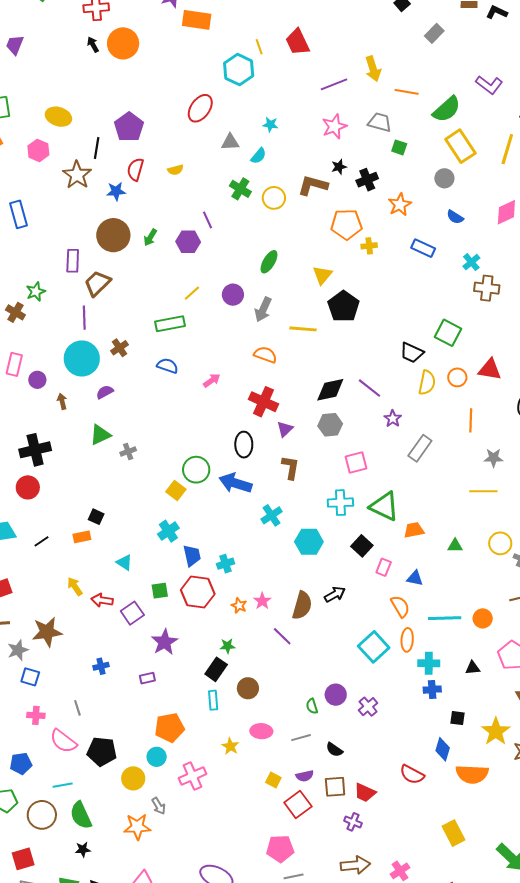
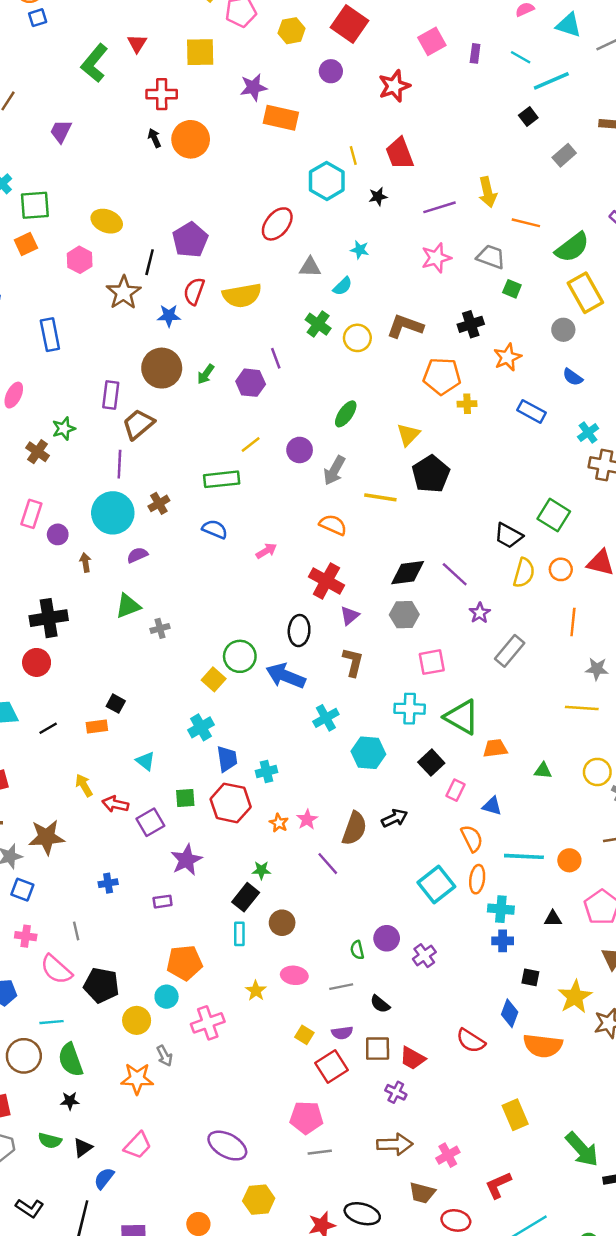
black star: (339, 167) -> (378, 196), moved
yellow semicircle: (175, 170) -> (242, 295), size x2.0

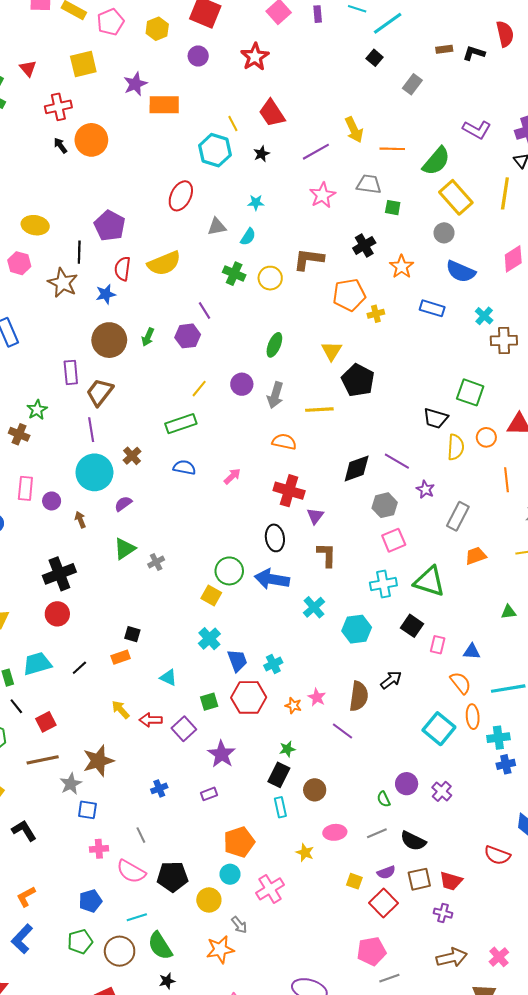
blue semicircle: (573, 377) -> (461, 271), size x1.6
gray hexagon: (404, 615) -> (385, 505), moved
orange trapezoid: (495, 748) -> (476, 556), moved
black semicircle: (380, 1004) -> (413, 841), size x1.4

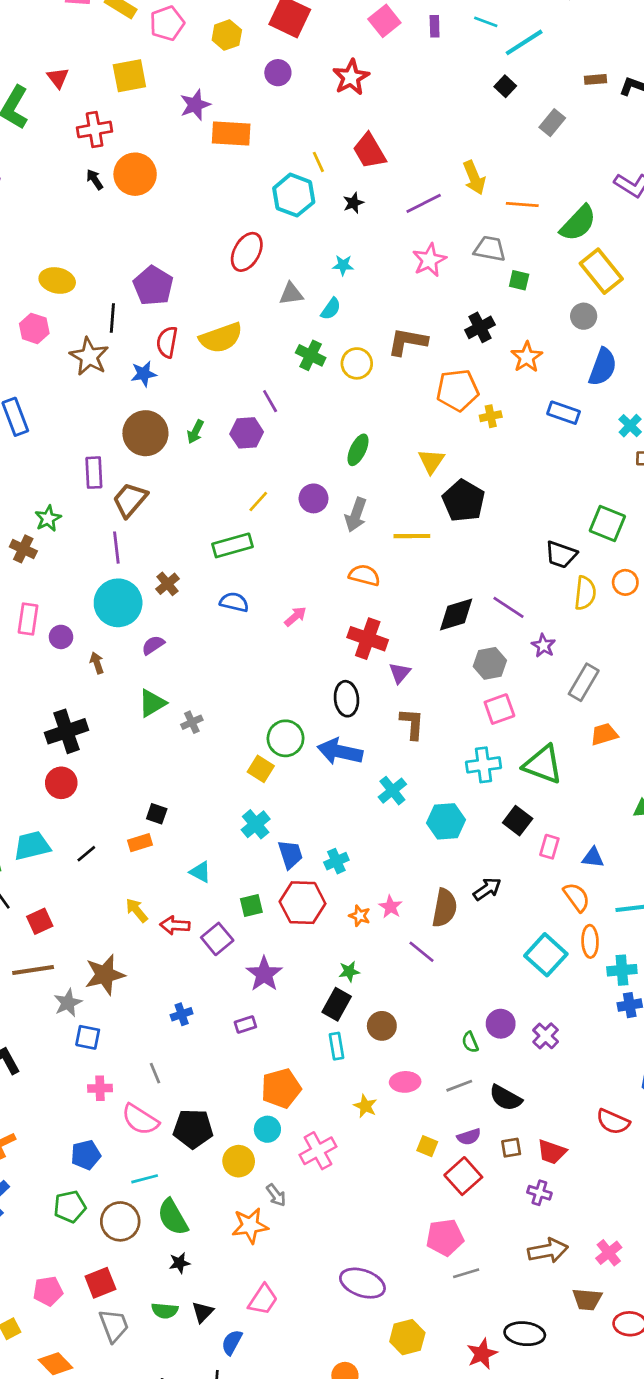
blue semicircle: (461, 271) -> (603, 367), turned -96
brown square: (419, 879) -> (511, 1148), size x0.7

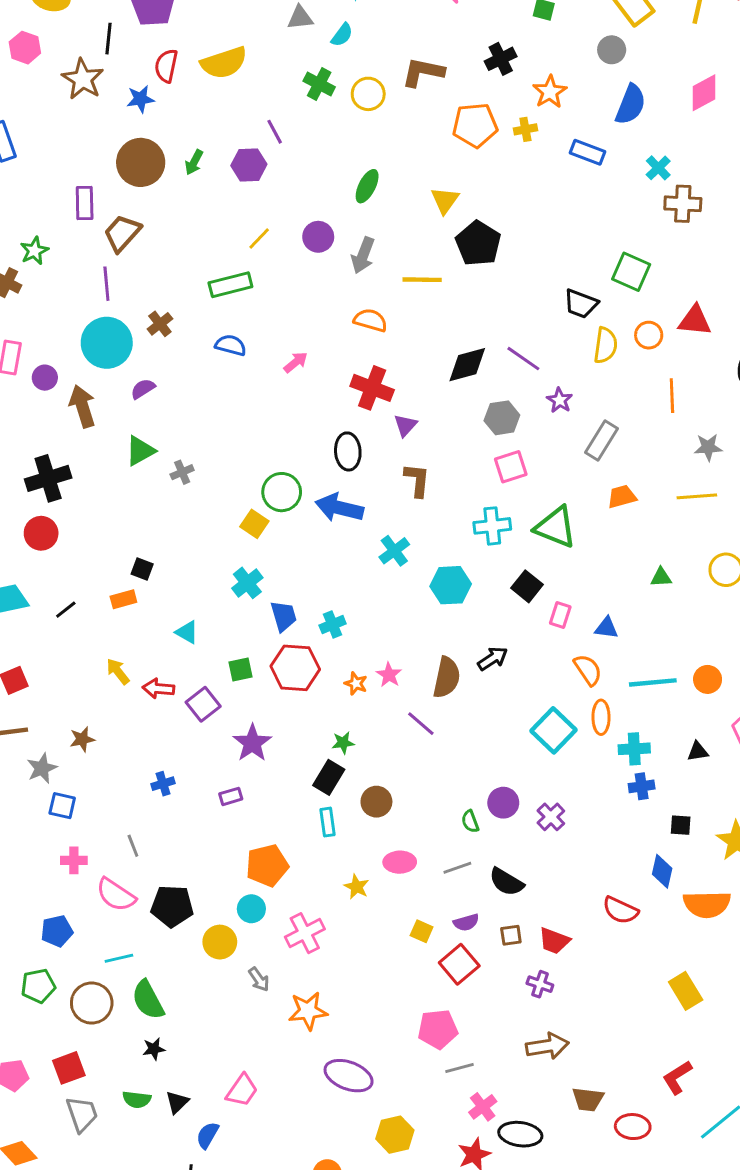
yellow cross: (491, 416) -> (525, 129), moved
brown arrow: (97, 663) -> (82, 406), size x1.8
brown star: (105, 975) -> (82, 739), size x0.6
orange star: (250, 1226) -> (308, 1011), moved
pink cross: (609, 1253) -> (483, 1107), moved

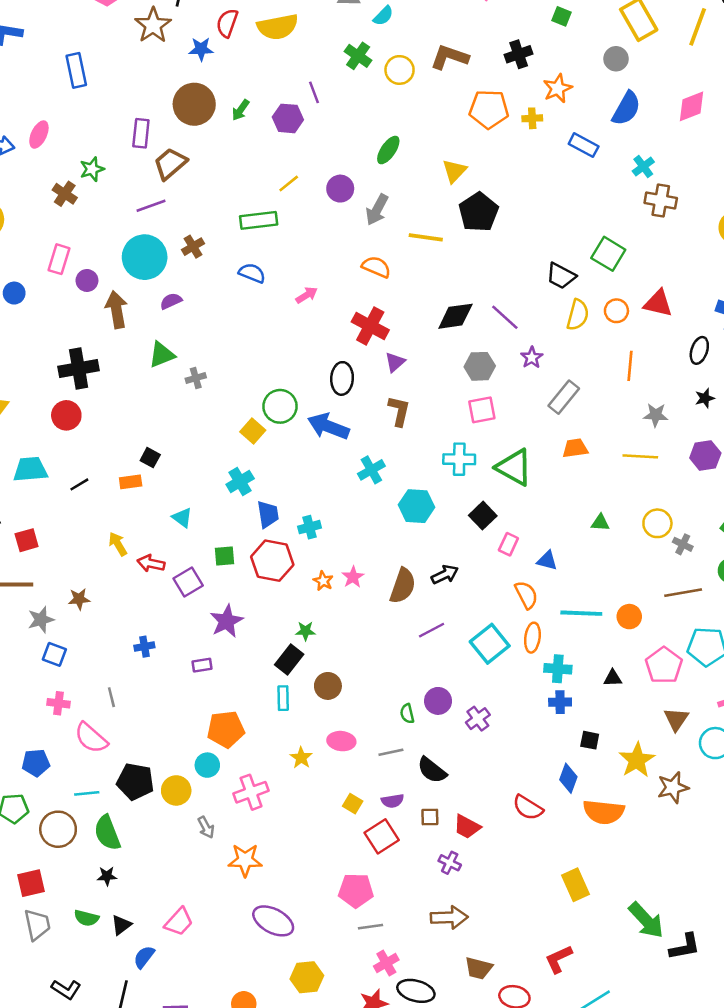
purple line: (106, 284) -> (151, 206), turned 68
purple line: (421, 724) -> (432, 630), moved, turned -76
black pentagon: (172, 906) -> (135, 782), moved

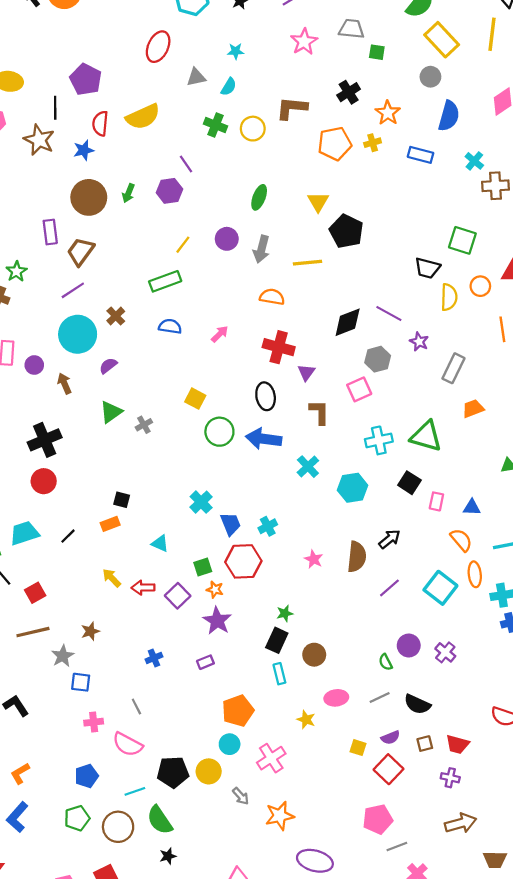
brown arrow: (116, 310) -> (64, 383), size x0.7
pink square: (482, 410) -> (359, 389), moved
yellow square: (253, 431) -> (195, 399), moved
orange star: (323, 581) -> (215, 590), moved

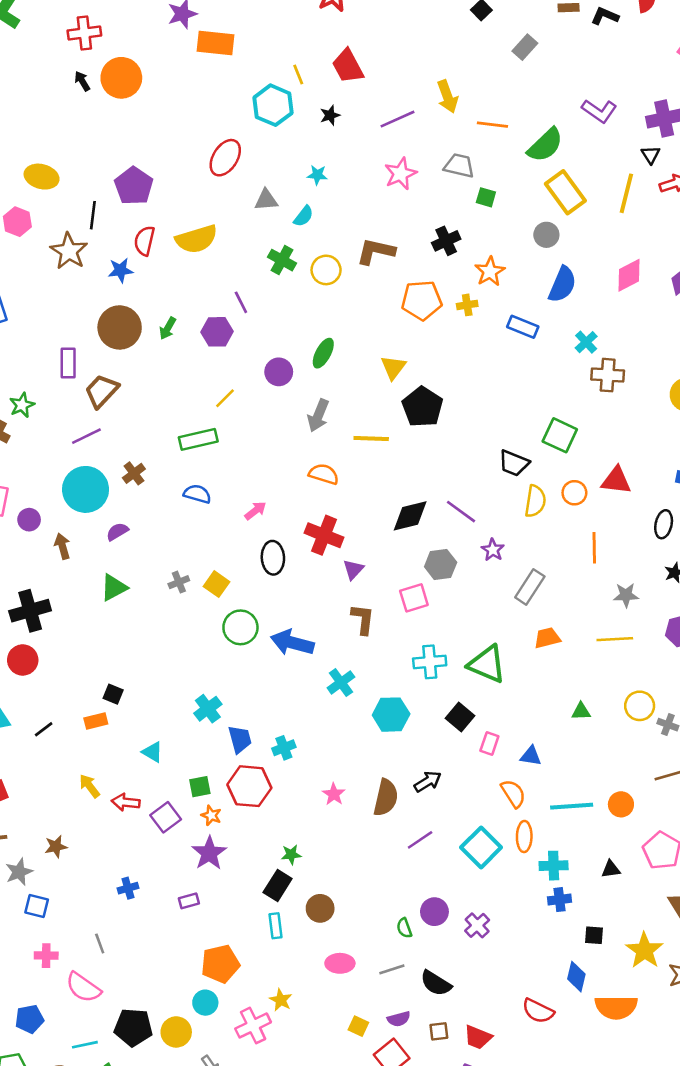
purple circle: (227, 239) -> (279, 372), moved
black ellipse: (266, 396) -> (273, 558), moved
gray cross: (144, 425) -> (179, 582), moved
yellow star: (306, 720) -> (281, 1000), moved

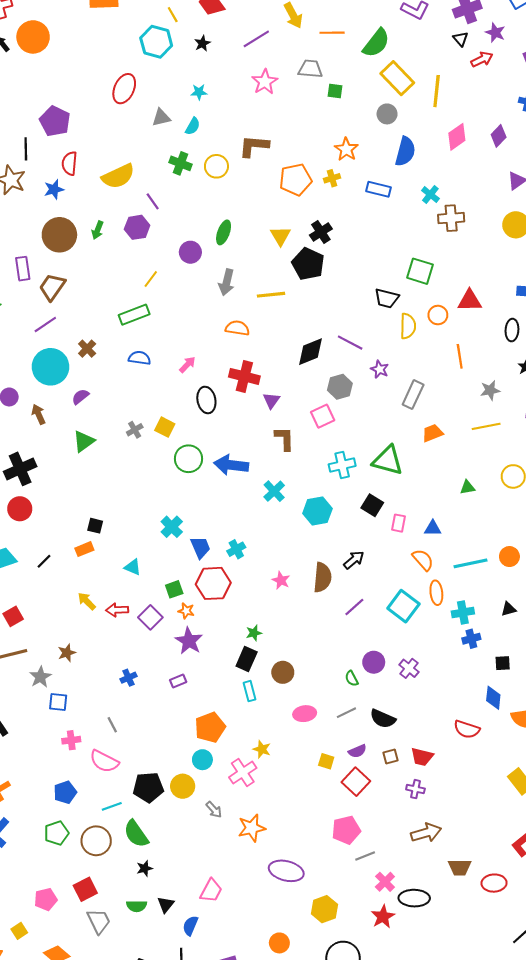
yellow line: (626, 193) -> (437, 91), moved
yellow semicircle: (197, 239) -> (118, 176), moved
black cross: (446, 241) -> (321, 232), moved

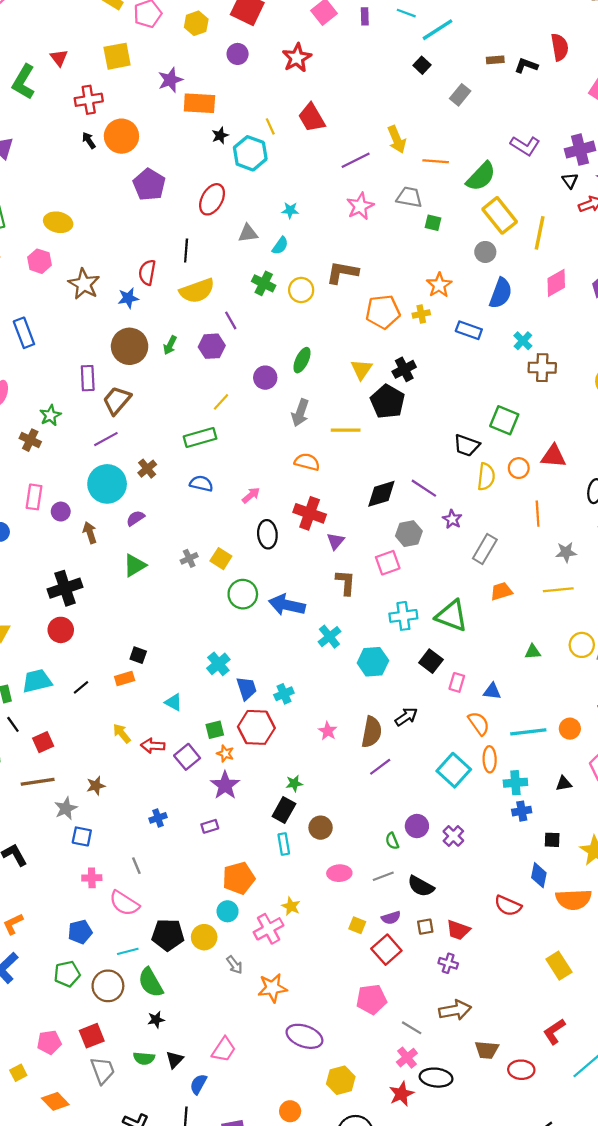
black star: (202, 43) -> (220, 136), moved
purple pentagon: (55, 121) -> (149, 185), moved
black line: (26, 149) -> (186, 250), moved
purple line: (354, 607) -> (380, 767), moved
gray line: (365, 856) -> (412, 1028), moved, turned 48

